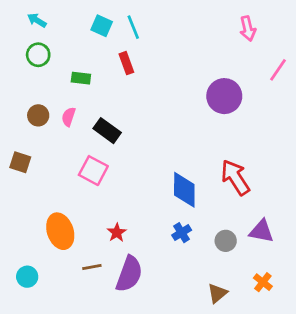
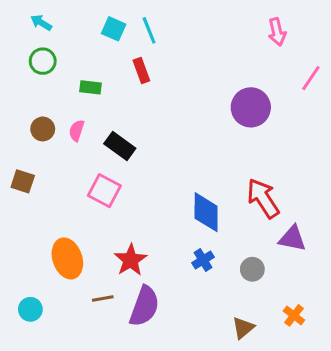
purple triangle: (261, 231) -> (292, 238), moved
red star: (117, 233) -> (131, 260), size x1.5

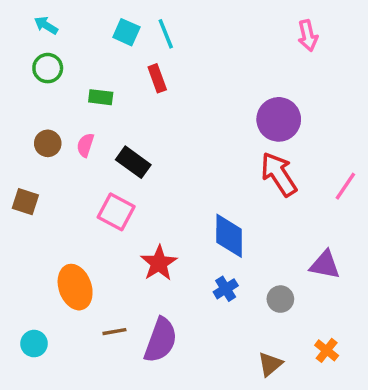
pink line: (311, 78) -> (345, 186), moved
red arrow: (263, 198) -> (279, 174), moved
red star: (131, 260) -> (159, 263), moved

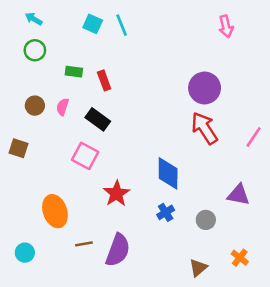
red rectangle: (157, 78) -> (104, 80), moved

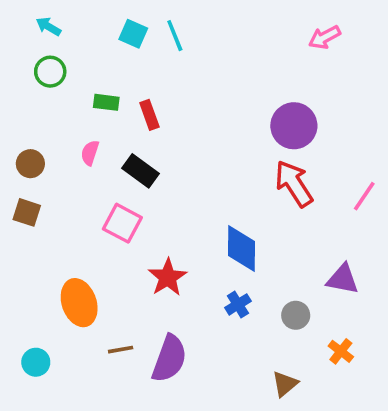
pink arrow: (226, 26) -> (325, 37), turned 75
brown circle: (35, 106) -> (30, 164), moved
orange cross: (240, 258) -> (341, 351), moved

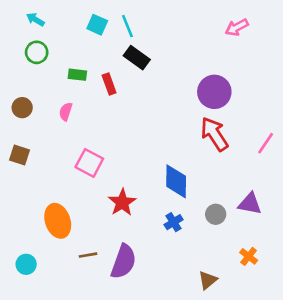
brown circle: (30, 164) -> (22, 108), moved
black rectangle: (140, 171) -> (137, 58), moved
gray circle: (296, 315) -> (216, 214), moved

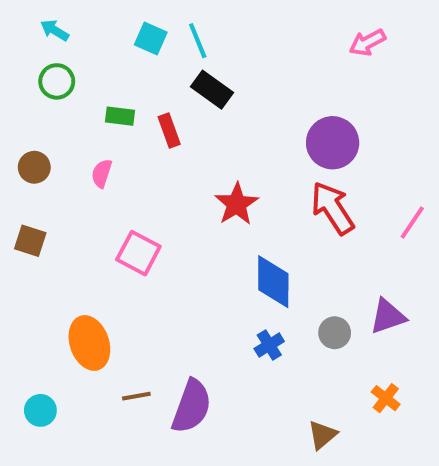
red star: (122, 202) -> (237, 204), moved
purple triangle: (250, 204) -> (388, 316), turned -30

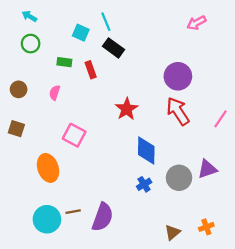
cyan square: (151, 39) -> (81, 33), moved
gray circle: (335, 333) -> (179, 178), size x1.5
orange ellipse: (89, 343) -> (48, 168), moved
orange cross: (386, 398) -> (206, 227), moved, turned 32
cyan circle: (40, 410) -> (47, 219), moved, size x1.6

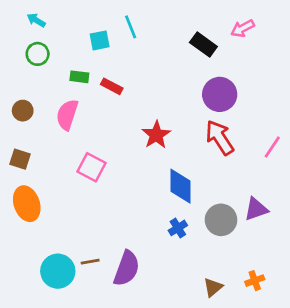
cyan square: (81, 33) -> (100, 40), turned -35
black rectangle: (114, 48) -> (203, 44), moved
red rectangle: (91, 70) -> (112, 86), turned -42
pink semicircle: (55, 93) -> (67, 115), size x1.6
orange ellipse: (48, 168) -> (27, 204), moved

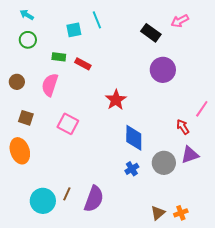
red arrow: (220, 138) -> (183, 127), moved, size x0.6
brown square: (20, 159) -> (26, 118), moved
brown line: (90, 262) -> (67, 194), turned -56
orange cross: (255, 281) -> (181, 213), moved

